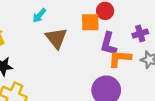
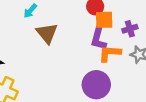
orange square: (90, 22) -> (104, 20), moved

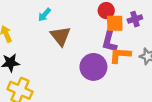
purple cross: (130, 29) -> (135, 19), moved
purple circle: (96, 85) -> (93, 67), moved

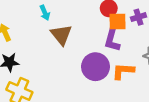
cyan arrow: (44, 15) -> (45, 13), turned -64
orange L-shape: (120, 55) -> (123, 71), moved

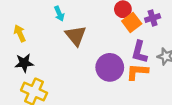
orange square: (118, 21) -> (132, 22), turned -36
purple L-shape: (112, 40) -> (139, 52), moved

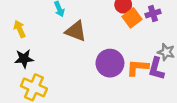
brown triangle: (76, 36) -> (76, 31), turned -30
purple L-shape: (139, 52) -> (156, 69), moved

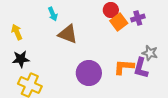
purple circle: (110, 63) -> (89, 73), moved

